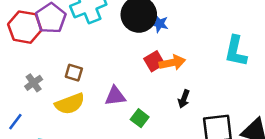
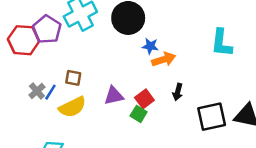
blue star: (159, 24) -> (150, 46), moved
red square: (154, 61) -> (144, 99), moved
blue line: (15, 122) -> (50, 92), moved

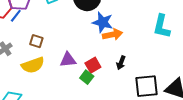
blue star: (150, 46) -> (103, 22), size x1.5
blue line: (50, 92) -> (16, 16), moved

